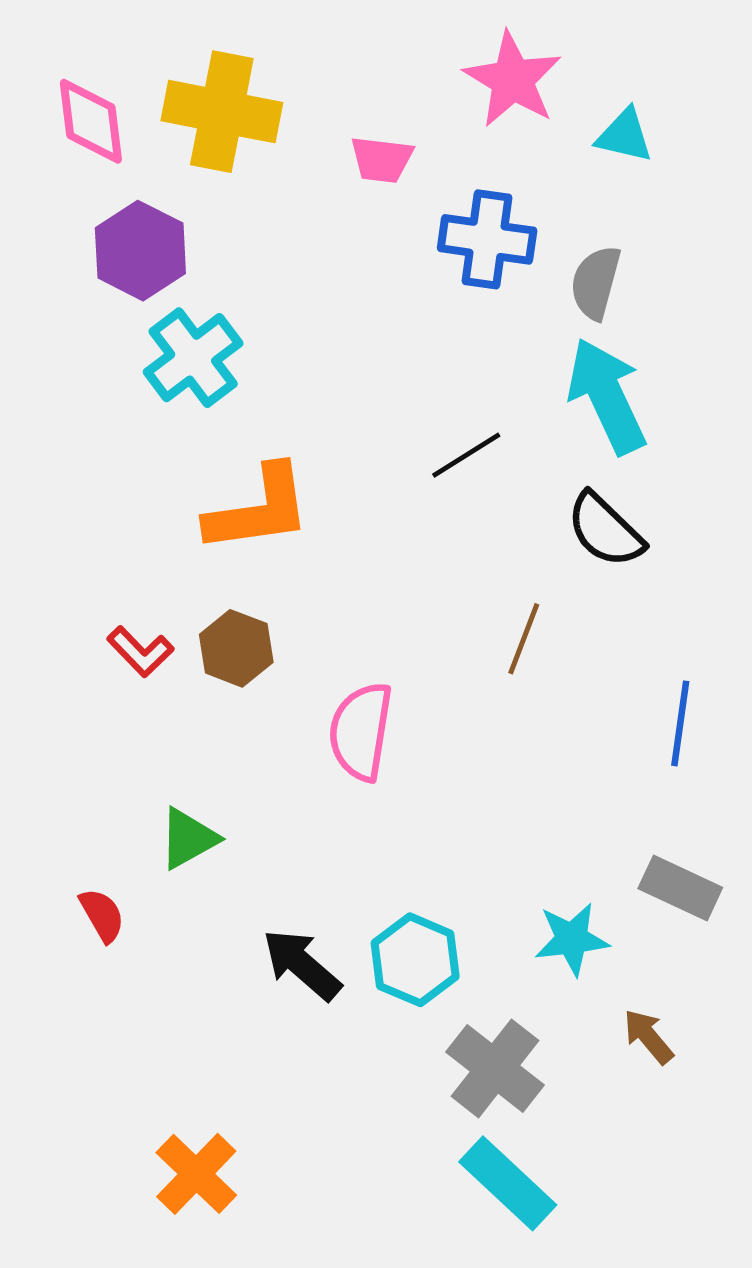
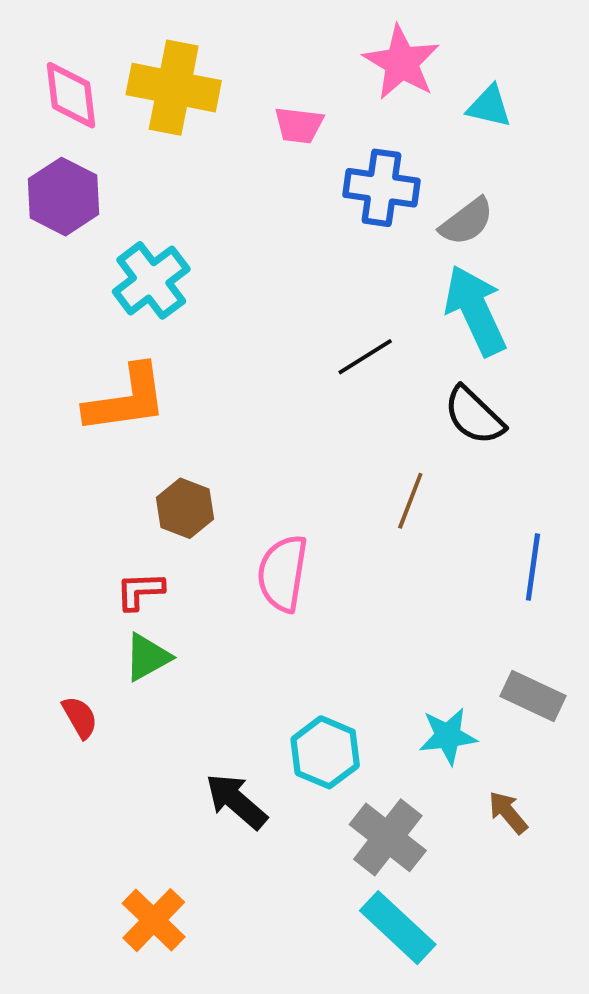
purple hexagon: (140, 251) -> (64, 197), moved
gray semicircle: (596, 283) -> (467, 222), turned -142
orange L-shape: (259, 509) -> (126, 399), moved
red L-shape: (140, 652) -> (140, 591), moved, turned 132
black arrow: (302, 965) -> (236, 801), moved

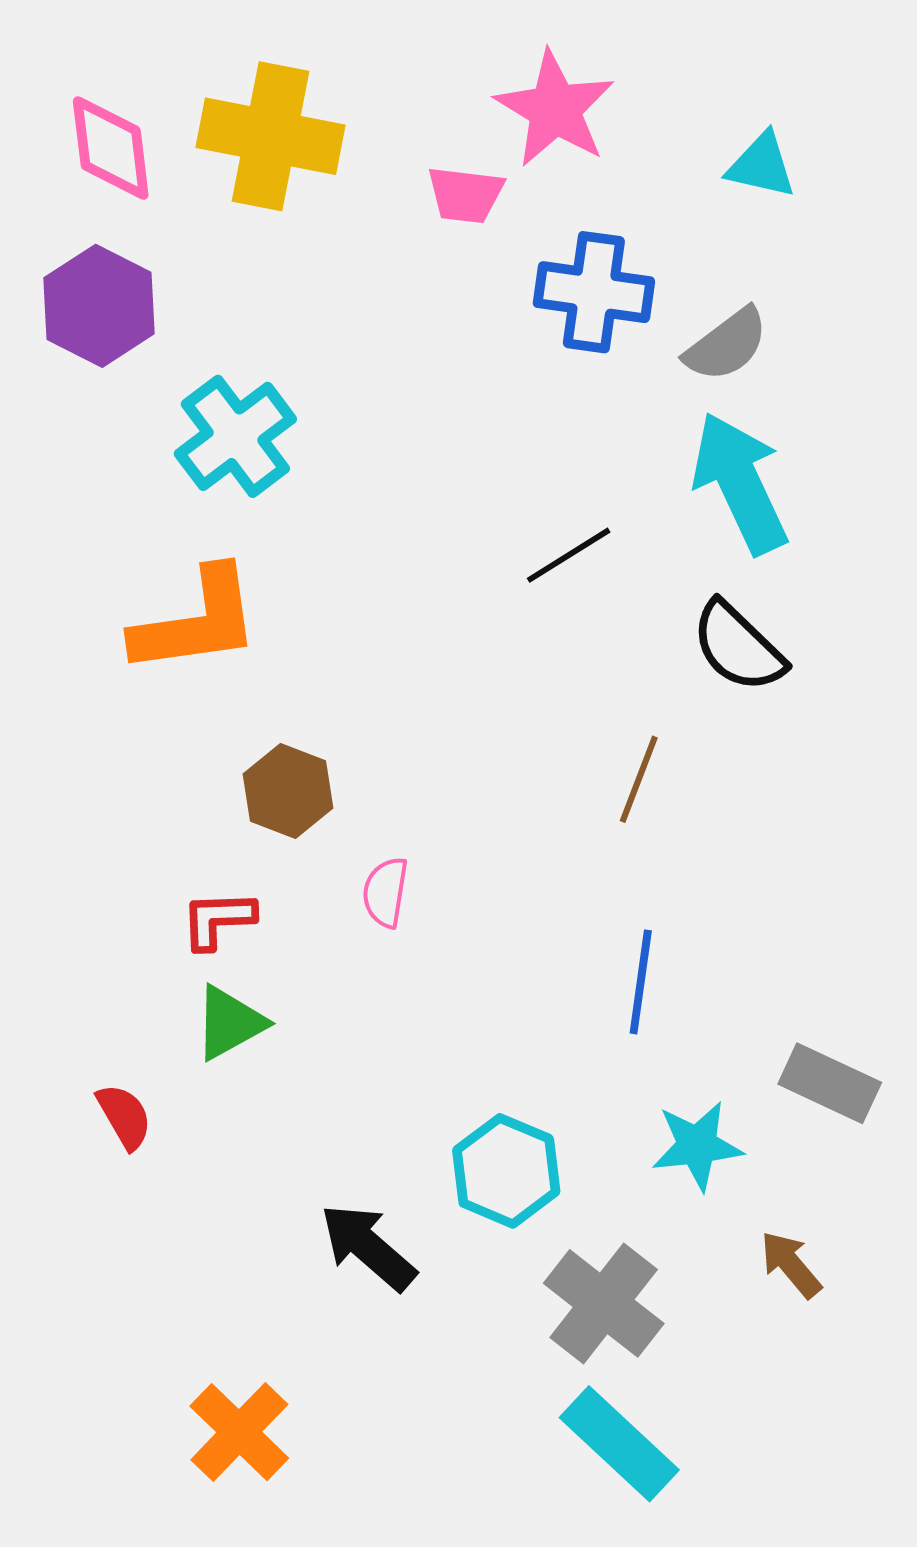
pink star: (402, 63) -> (555, 109), moved
blue line: (533, 567) -> (641, 982), moved
pink semicircle: (283, 573) -> (385, 892), moved, size x0.6

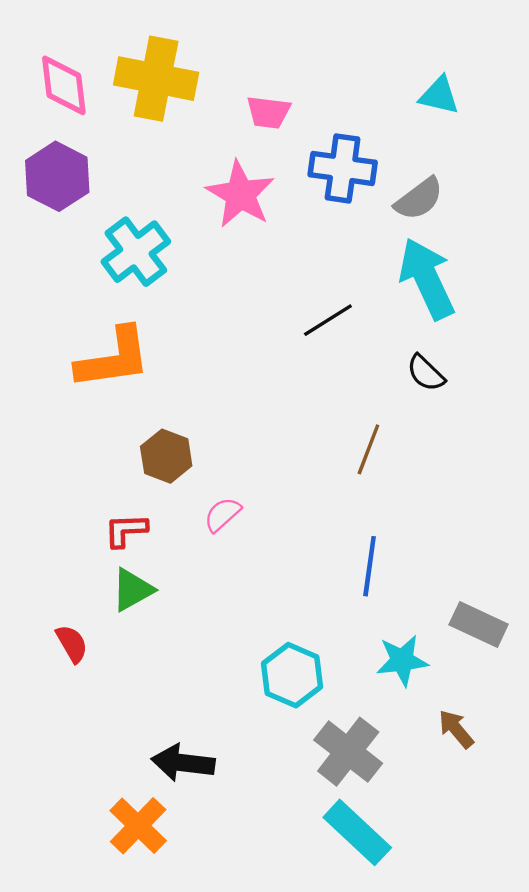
pink star: (555, 109) -> (240, 194), moved
black semicircle: (738, 647) -> (426, 373), size x0.7
pink semicircle: (385, 892) -> (222, 514), turned 39
black arrow: (368, 1247) -> (183, 763), moved, turned -34

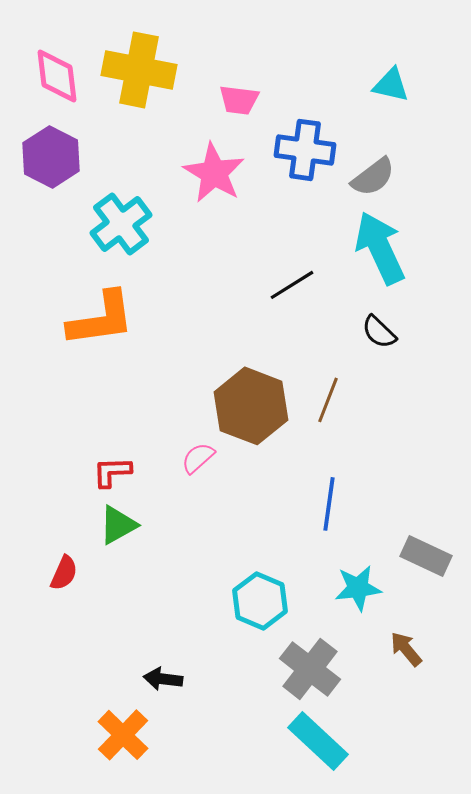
brown hexagon: (166, 456) -> (251, 406), moved, size x1.6
red semicircle: (72, 644) -> (64, 573), turned 54
black arrow: (183, 763) -> (163, 679), size x0.7

